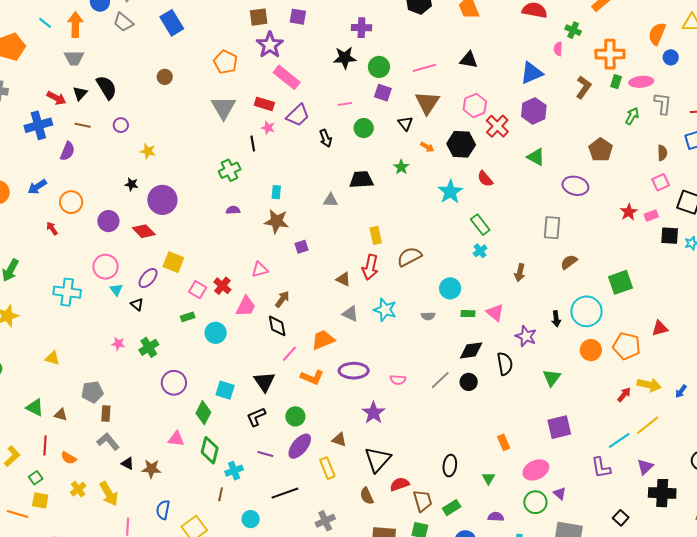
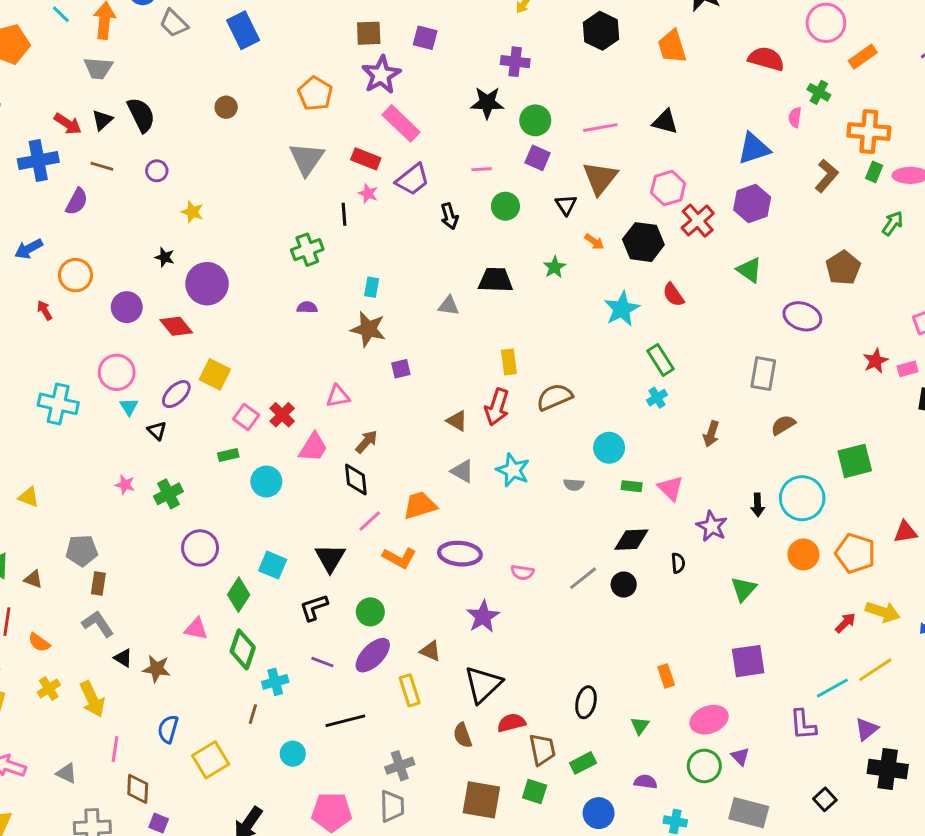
black semicircle: (505, 364) -> (678, 563), size x0.6

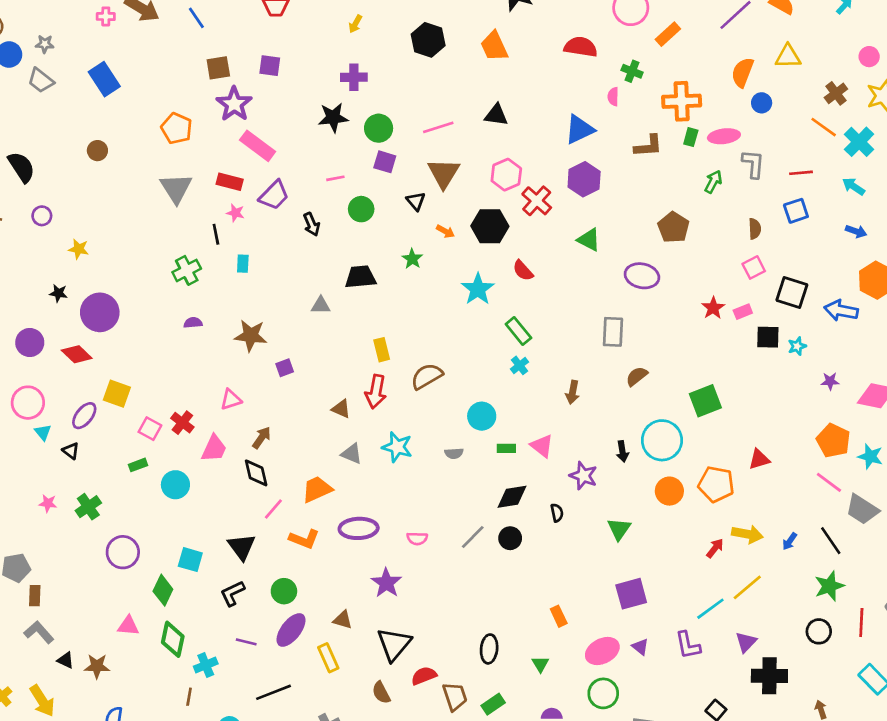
brown L-shape: (827, 176) -> (648, 146), turned 52
cyan rectangle: (372, 287) -> (243, 264), moved
purple triangle: (740, 756) -> (640, 647), moved

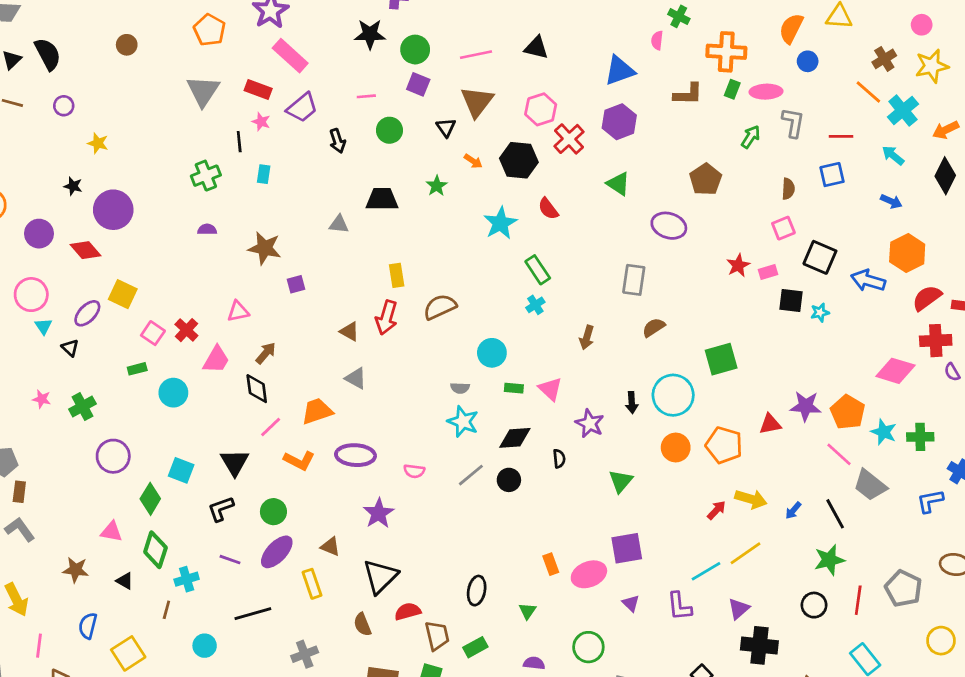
purple star: (830, 381) -> (806, 406), moved, size x1.6
cyan star: (397, 447) -> (463, 422), moved
pink ellipse: (602, 651) -> (589, 574), moved
black triangle: (65, 660) -> (125, 581), moved

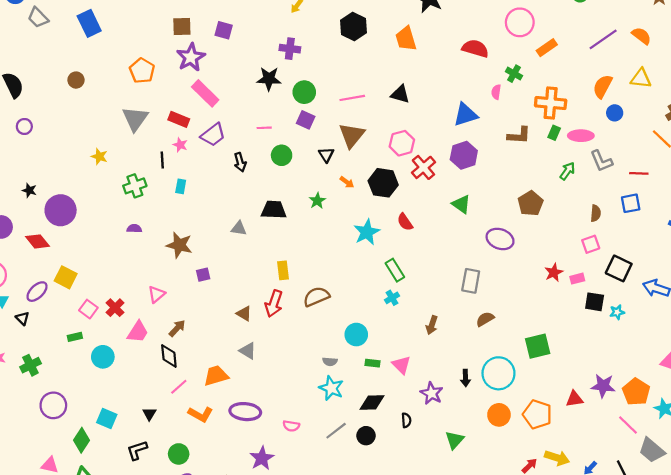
gray L-shape: (793, 123) -> (601, 161), turned 145
yellow star: (98, 143) -> (99, 156), moved
pink triangle: (238, 311) -> (156, 294), turned -30
black triangle: (235, 462) -> (149, 414), size x0.6

